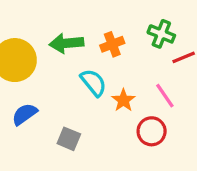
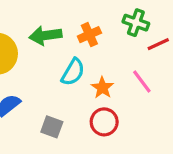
cyan semicircle: (93, 83) -> (73, 72), turned 72
red circle: (152, 131) -> (104, 122), moved

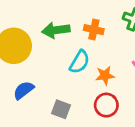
orange cross: (89, 35) -> (94, 30), turned 36
orange star: (102, 88) -> (105, 75), turned 30

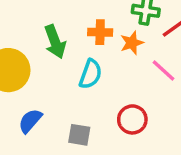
green arrow: (56, 30) -> (55, 42), turned -92
orange star: (105, 75) -> (132, 43), moved

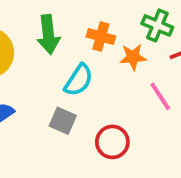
gray square: (79, 135) -> (63, 121), moved

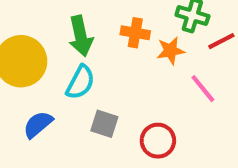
cyan semicircle: (79, 80) -> (80, 82), moved

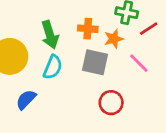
gray square: (104, 124) -> (95, 62), moved, size x1.4

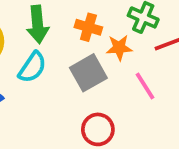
gray square: (95, 62) -> (88, 73), turned 36

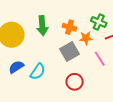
cyan semicircle: (32, 67) -> (38, 72), moved

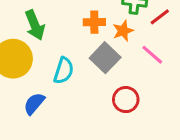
green arrow: (42, 26) -> (35, 25), moved
cyan semicircle: (38, 72) -> (64, 71), moved

